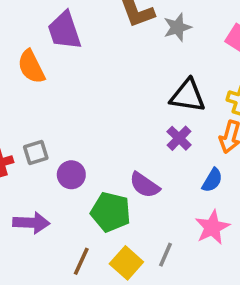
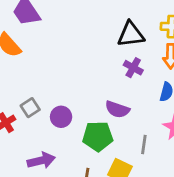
gray line: (166, 255) -> (144, 144), moved

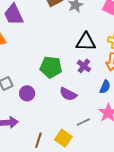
green pentagon: (98, 136) -> (51, 67), moved
gray line: (144, 144) -> (83, 122), turned 48

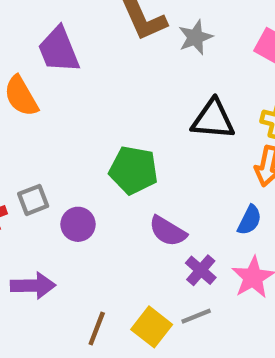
purple cross: (84, 66) -> (201, 270), moved
gray line: (83, 122) -> (196, 316), moved

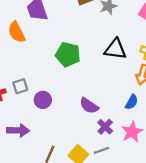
green pentagon: (134, 170) -> (68, 55), moved

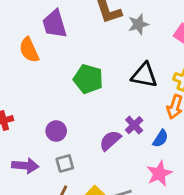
gray square: (20, 86) -> (65, 163), moved
purple semicircle: (89, 106) -> (110, 140), turned 102
purple cross: (105, 127) -> (134, 125), moved

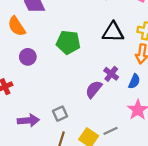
purple circle: (56, 131) -> (28, 57), moved

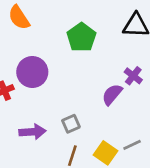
green pentagon: (68, 42) -> (81, 37), turned 30
purple circle: (28, 57) -> (32, 72), moved, size x1.5

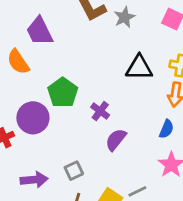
green pentagon: (81, 37) -> (63, 93), moved
purple cross: (133, 76) -> (100, 111), moved

